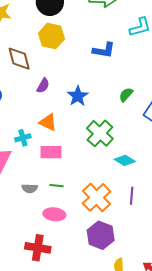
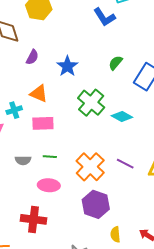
blue L-shape: (104, 50) -> (104, 17), moved, turned 50
cyan diamond: (125, 160) -> (122, 117), moved
purple line: (132, 196) -> (125, 164), turned -66

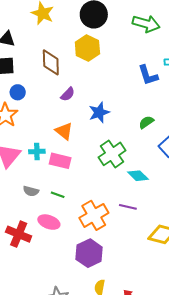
cyan cross: (14, 110) -> (37, 151), moved
purple line: (125, 164) -> (128, 207), moved, turned -30
red cross: (33, 219) -> (19, 234), moved

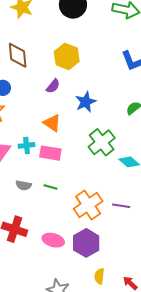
yellow hexagon: (87, 48) -> (67, 56), moved
brown diamond: (51, 62) -> (18, 55), moved
purple line: (128, 207) -> (121, 206), moved
pink ellipse: (49, 222) -> (53, 240), moved

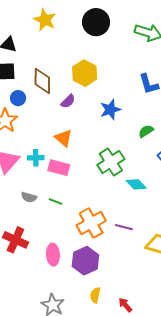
brown diamond: (18, 55) -> (42, 81), moved
blue star: (86, 102) -> (110, 110), moved
pink ellipse: (53, 240) -> (53, 255), turned 65

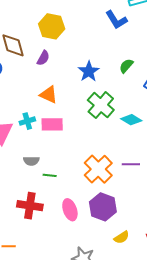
blue star: (110, 110) -> (89, 71), moved
green line: (56, 202) -> (50, 175), moved
yellow semicircle: (95, 295) -> (122, 237), turned -119

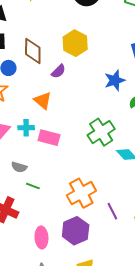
blue star: (89, 71) -> (115, 80), moved
orange triangle: (49, 95) -> (43, 101), moved
purple line: (131, 164) -> (112, 211), moved, turned 48
pink ellipse: (70, 210) -> (41, 237), moved

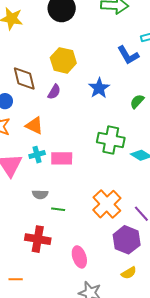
blue star: (115, 80) -> (99, 88), moved
orange triangle: (43, 101) -> (34, 126), moved
green cross: (101, 132) -> (111, 140), turned -32
purple hexagon: (76, 231) -> (127, 240), moved

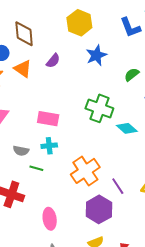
yellow hexagon: (63, 60) -> (79, 23), moved
purple semicircle: (54, 92) -> (53, 61), moved
orange triangle: (34, 126) -> (23, 69), moved
cyan cross: (37, 155) -> (49, 146), moved

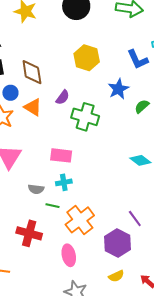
blue star: (96, 55) -> (118, 89), moved
green cross: (99, 108) -> (85, 117), moved
orange cross: (85, 171) -> (80, 220), moved

